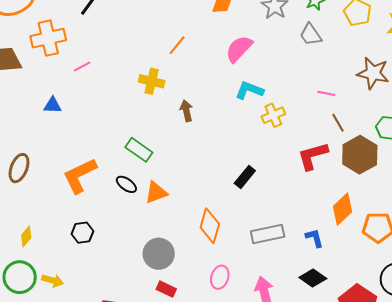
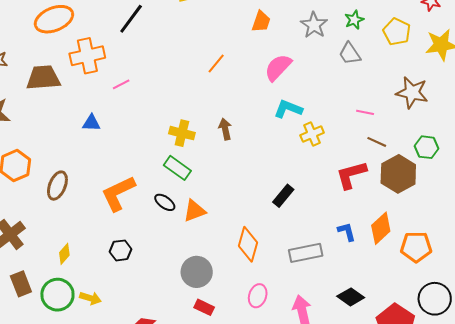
yellow cross: (152, 81) -> (182, 133), moved
brown line: (338, 123) -> (377, 142), turned -36
blue L-shape: (314, 238) -> (347, 232), moved

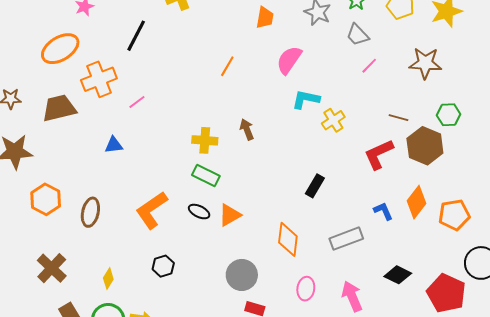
pink line: (365, 112) -> (369, 66), moved, turned -48

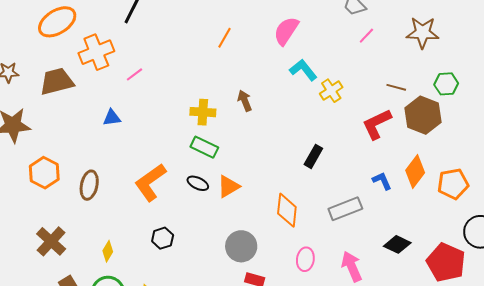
cyan L-shape: (306, 99) -> (303, 70), turned 40

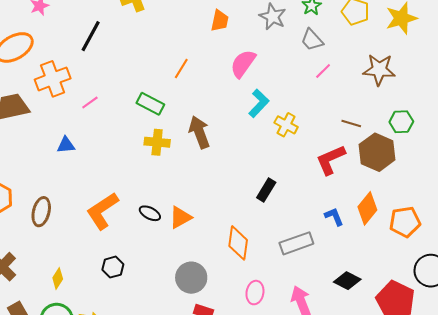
cyan L-shape: (303, 70) -> (259, 103), turned 80
yellow cross: (331, 91) -> (286, 125), turned -30
brown arrow: (245, 101) -> (199, 132), size x1.5
green rectangle: (204, 147) -> (150, 104), moved

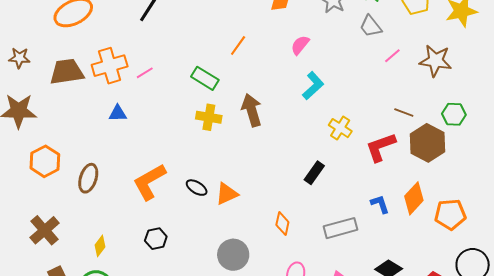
pink semicircle: (243, 64) -> (300, 45), size x0.7
pink line: (323, 71) -> (392, 56), moved
orange cross: (53, 79) -> (110, 66), moved
yellow cross: (286, 125) -> (340, 128), moved
orange diamond: (238, 243) -> (282, 223), size x0.7

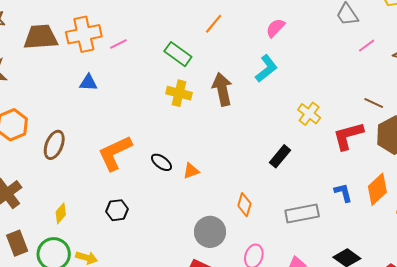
cyan L-shape: (313, 86) -> (266, 69), moved
orange triangle: (227, 194) -> (191, 171), size x0.7
gray circle: (233, 255) -> (210, 232), moved

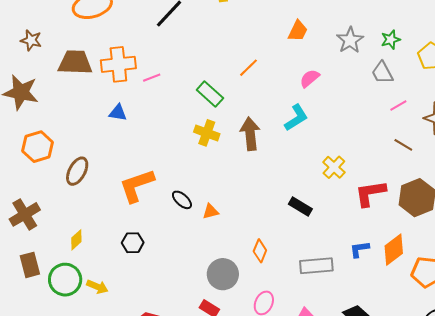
brown line: (374, 103) -> (403, 145), moved
black rectangle: (280, 156) -> (300, 206), turned 75
blue L-shape: (343, 193) -> (359, 249), turned -90

